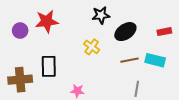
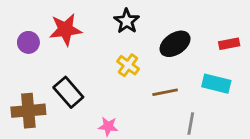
black star: (101, 15) -> (127, 21), moved, turned -30
brown line: (130, 60) -> (165, 92), moved
black rectangle: (49, 66) -> (68, 92), turned -40

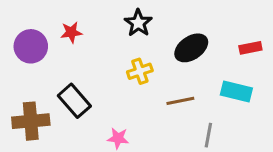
red star: (65, 30) -> (71, 32), size x0.6
purple circle: (28, 42) -> (31, 46), size x1.4
yellow cross: (128, 65) -> (140, 71), turned 35

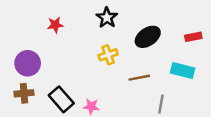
purple circle: (31, 46) -> (28, 63), moved
black rectangle: (74, 101) -> (61, 99), moved
brown cross: (31, 121) -> (24, 93), size x0.7

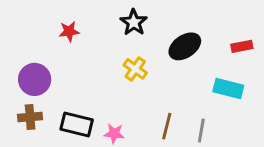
yellow cross: (108, 55) -> (135, 69), turned -36
brown line: (139, 78) -> (167, 126), moved, turned -65
black rectangle: (61, 99) -> (77, 125), turned -35

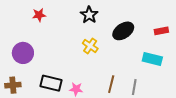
red star: (69, 31) -> (39, 15), moved
brown cross: (30, 117) -> (13, 85), moved

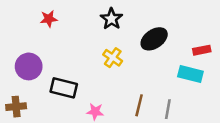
red rectangle: (161, 31) -> (202, 50), moved
black rectangle: (51, 83) -> (64, 88), moved

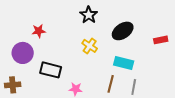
red star: (49, 19) -> (39, 31), moved
cyan rectangle: (190, 74) -> (124, 63), moved

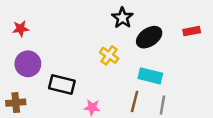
black star: (89, 15) -> (122, 18), moved
red star: (39, 31) -> (21, 29), moved
red rectangle: (161, 40) -> (192, 31), moved

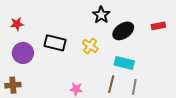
black rectangle: (62, 84) -> (55, 43), moved

